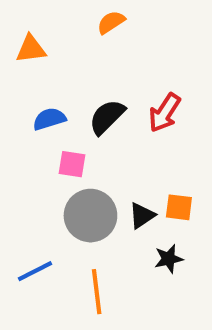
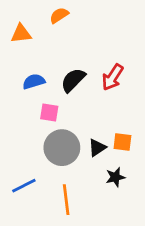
orange semicircle: (111, 22) -> (59, 15), moved

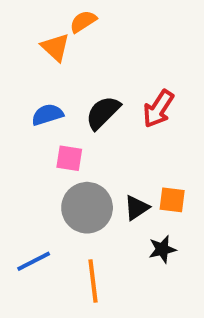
orange triangle: (21, 34) -> (55, 47), moved, turned 50

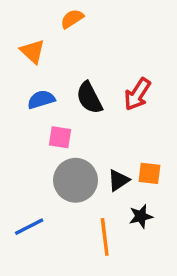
orange triangle: (55, 47) -> (33, 51), moved
black semicircle: (103, 113) -> (89, 98), turned -72
orange line: (93, 281) -> (105, 237), moved

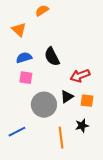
red arrow: (137, 94) -> (80, 76), moved, turned 36
pink square: (60, 137) -> (26, 78), moved
black triangle: (118, 180) -> (67, 97), moved

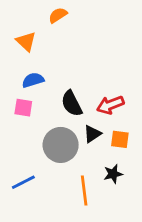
black semicircle: (52, 57) -> (72, 104), moved
pink square: (26, 78) -> (23, 108), moved

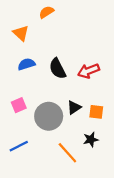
black semicircle: (72, 104) -> (57, 69), moved
red arrow: (110, 105) -> (89, 71), moved
pink square: (23, 108) -> (19, 105), moved, turned -32
orange line: (84, 191) -> (67, 153), turned -35

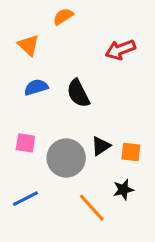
red arrow: (89, 71) -> (120, 50), moved
pink square: (19, 105) -> (25, 143), turned 32

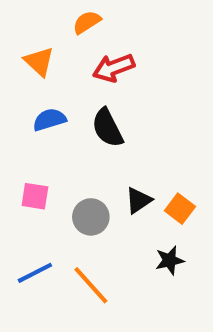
red arrow: (120, 50) -> (114, 68), moved
orange square: (131, 152) -> (180, 209), turned 30
gray circle: (66, 158) -> (91, 217), size x0.7
orange line: (92, 208) -> (91, 285), moved

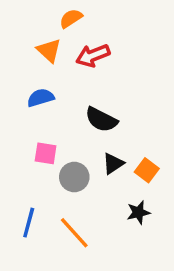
orange triangle: (39, 62) -> (49, 50), moved
black semicircle: (107, 128) -> (101, 120), moved, turned -36
pink square: (35, 196) -> (46, 153), moved
blue line: (35, 273) -> (29, 223), turned -48

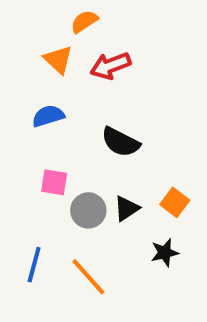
black triangle: (113, 163) -> (127, 208), moved

